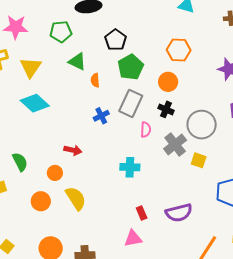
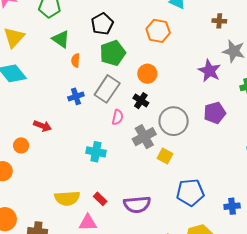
orange hexagon: (179, 50) -> (158, 31), moved
yellow semicircle: (76, 198) -> (67, 198), moved, turned 110
red rectangle: (142, 213) -> (100, 199), turned -32

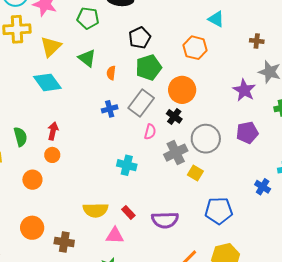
green triangle: (61, 39) -> (87, 58), moved
orange circle: (147, 74) -> (182, 90), size x1.4
red arrow: (42, 126) -> (53, 131), moved, turned -102
blue cross: (232, 206) -> (263, 187), moved, turned 35

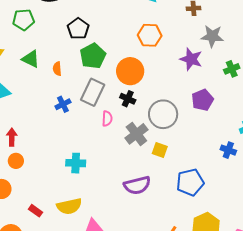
orange hexagon: (195, 48) -> (150, 35), moved
cyan cross: (127, 165) -> (76, 163), moved
red rectangle: (128, 212) -> (36, 211), moved
purple semicircle: (165, 220) -> (137, 185), moved

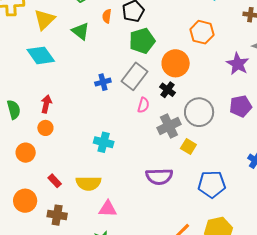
orange semicircle: (57, 69) -> (107, 16), moved

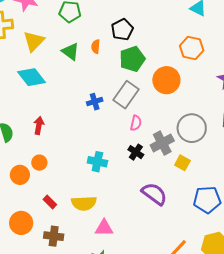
orange semicircle: (107, 16) -> (96, 47), moved
black cross: (168, 90) -> (136, 152), moved
orange circle: (45, 128) -> (39, 163), moved
purple semicircle: (159, 176) -> (154, 194), turned -140

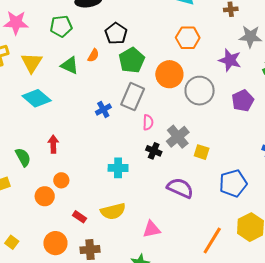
orange semicircle: (96, 47) -> (93, 55), turned -144
gray circle: (192, 128) -> (200, 91), moved
pink triangle: (104, 228) -> (152, 229), moved

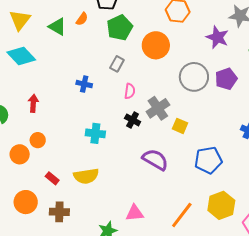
gray circle: (200, 91) -> (194, 77), moved
gray rectangle: (133, 97) -> (117, 64), size x0.6
blue cross: (103, 110) -> (84, 84), moved, turned 35
pink triangle: (152, 229) -> (135, 213), moved

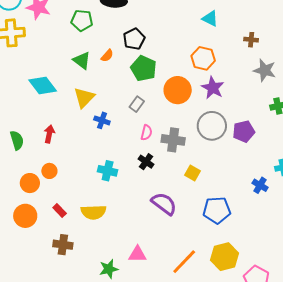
yellow triangle: (20, 20) -> (84, 98), moved
green pentagon: (120, 28) -> (144, 68), turned -30
purple star: (217, 37) -> (213, 88), moved
gray cross: (158, 108) -> (173, 140), moved, turned 35
orange circle: (26, 202) -> (25, 216), moved

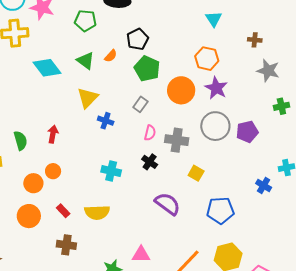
cyan triangle: (210, 19) -> (214, 19), turned 30
cyan diamond: (43, 86) -> (47, 68), moved

